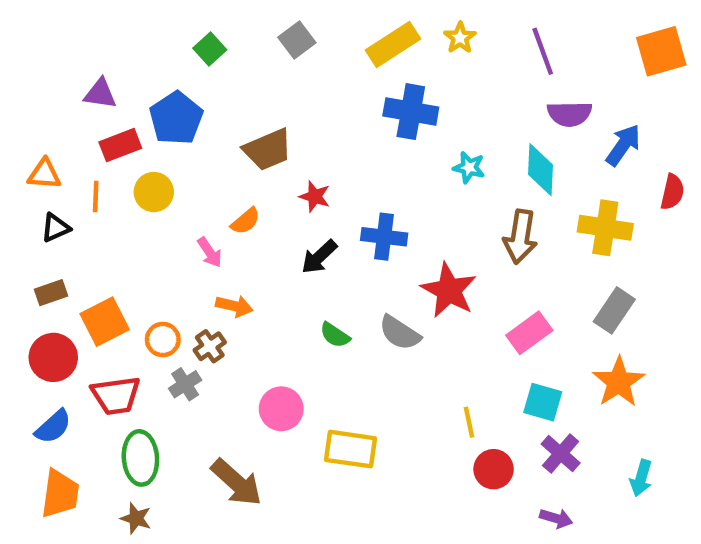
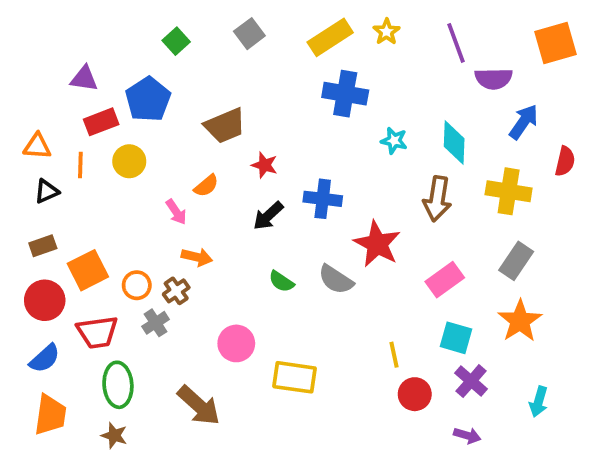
purple semicircle: (570, 114) -> (494, 79), moved

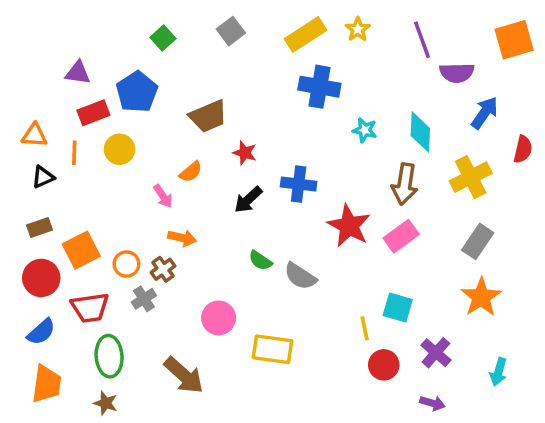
yellow cross: (509, 191) -> (471, 177), turned -36
gray semicircle: (336, 280) -> (300, 276), moved
pink rectangle: (445, 280) -> (401, 236), moved
cyan square: (456, 338) -> (398, 307), moved

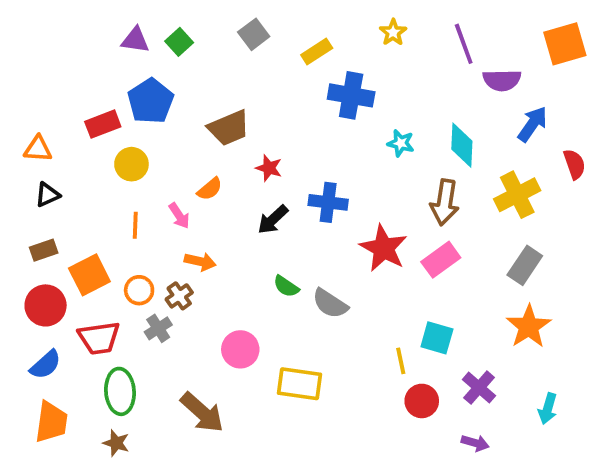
yellow rectangle: (306, 35) -> (317, 51), moved, size x0.7
purple triangle: (78, 73) -> (135, 40), moved
red semicircle: (523, 149) -> (574, 164), turned -32
orange line: (74, 153) -> (135, 225), moved

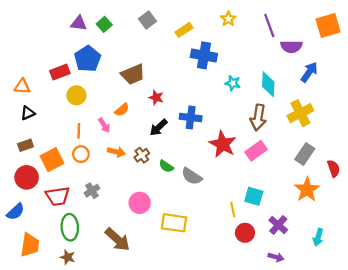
red semicircle: (574, 164) -> (334, 168), moved
orange circle: (139, 290) -> (81, 154), moved
brown cross: (179, 296) -> (142, 155), moved
blue semicircle: (46, 365) -> (15, 212), moved

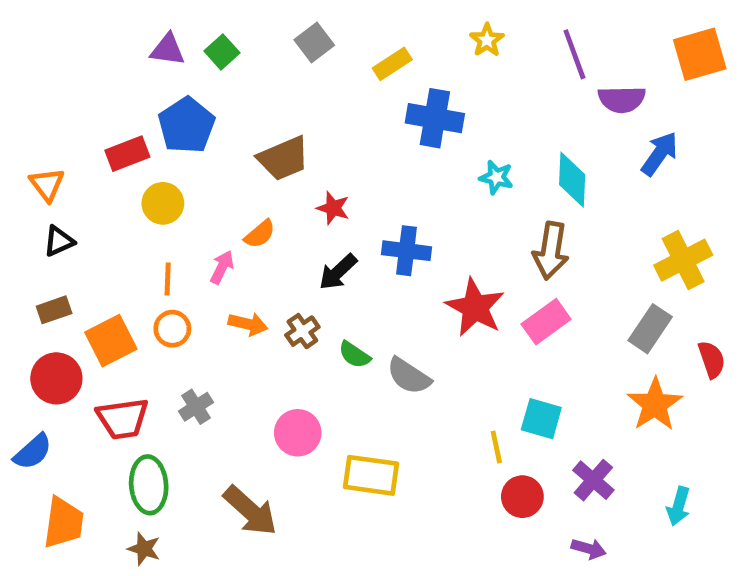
orange triangle: (22, 86) -> (47, 184), turned 49
yellow cross: (300, 113) -> (683, 260), moved
pink arrow: (104, 125) -> (222, 267), turned -120

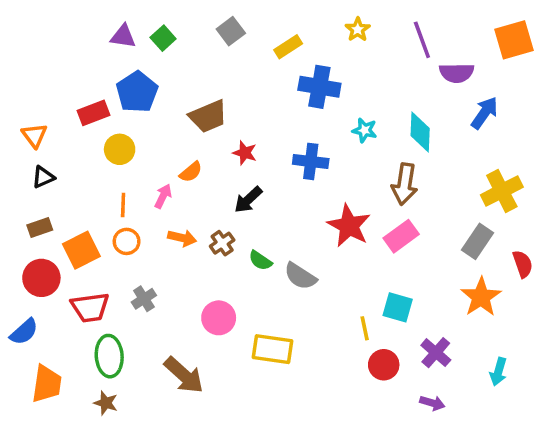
blue cross: (406, 251) -> (311, 161), moved

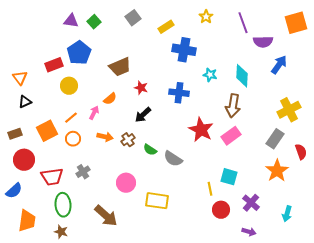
orange line: (123, 205) -> (71, 118), turned 48
brown rectangle: (40, 228) -> (15, 134), moved
orange square: (81, 250) -> (47, 131), moved

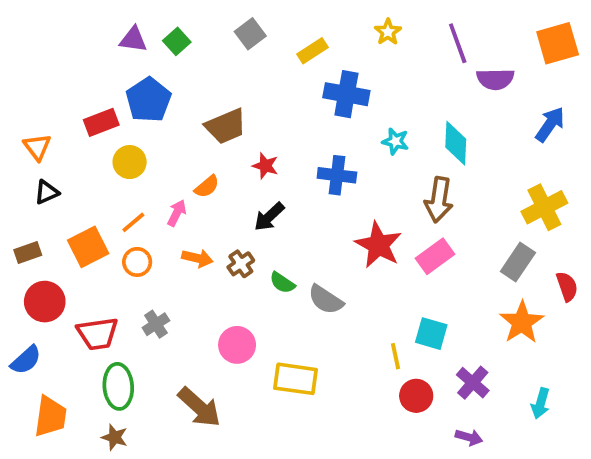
blue arrow: (279, 65) -> (550, 124), moved

